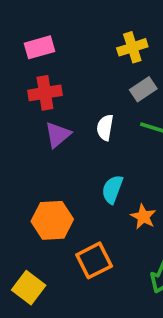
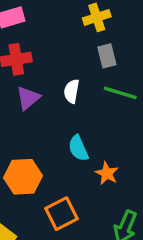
gray rectangle: (143, 89) -> (107, 56), turned -70
cyan semicircle: (112, 189) -> (78, 148), turned -44

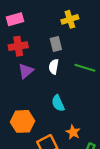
gray rectangle: (107, 56) -> (56, 44), moved
orange star: (107, 173) -> (73, 132), moved

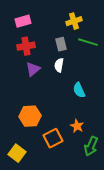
green line: (85, 68) -> (88, 42), moved
cyan semicircle: (58, 103) -> (79, 90), moved

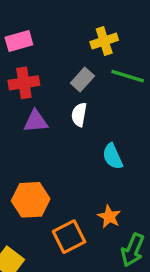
gray rectangle: (61, 44) -> (82, 79), turned 56
purple triangle: (33, 69) -> (36, 121), turned 35

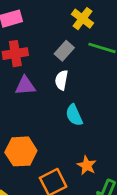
yellow cross: (104, 41) -> (82, 19), turned -35
cyan semicircle: (113, 156) -> (74, 115), moved

